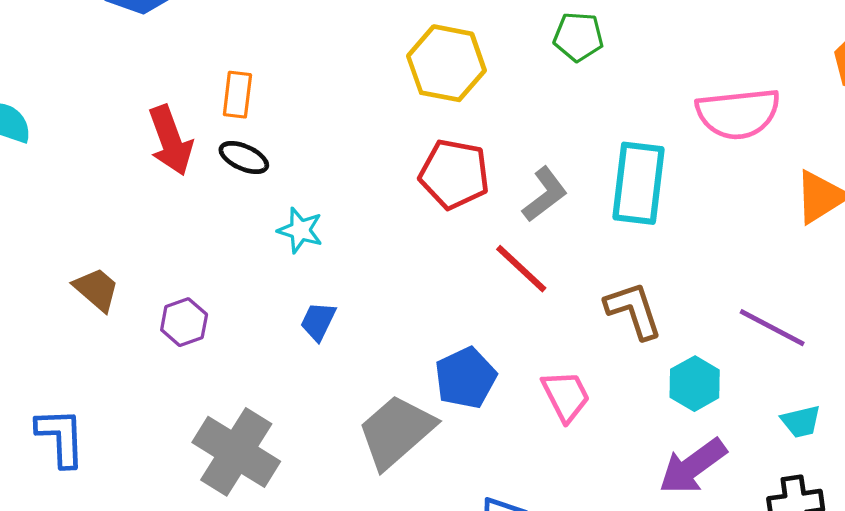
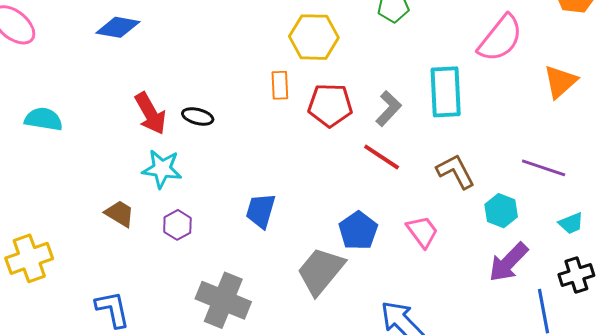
orange rectangle: (237, 95) -> (280, 85), moved
pink semicircle: (738, 114) -> (500, 38), turned -36
cyan star: (300, 230) -> (162, 169), moved, size x1.4
blue trapezoid: (318, 321) -> (261, 211), size x1.4

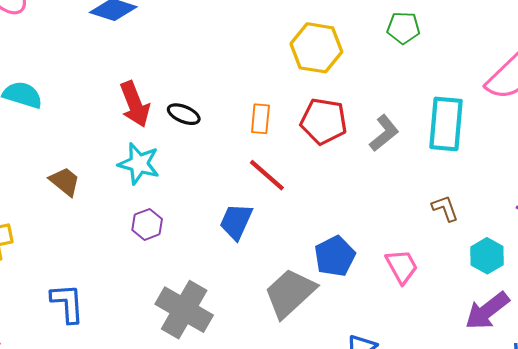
orange rectangle: (280, 85) -> (260, 119), moved
red line: (382, 157) -> (267, 175), moved
brown L-shape: (456, 171) -> (445, 208), size x0.7
brown trapezoid: (120, 214) -> (65, 181), moved

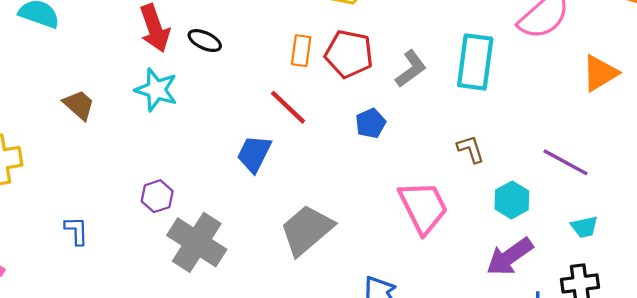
orange rectangle: (260, 119) -> (301, 51), moved
purple hexagon: (147, 224) -> (157, 196), moved
blue pentagon: (335, 256) -> (371, 123), moved, size x0.7
pink trapezoid: (402, 266) -> (423, 207), size x1.5
blue L-shape: (67, 303) -> (76, 231), size x0.7

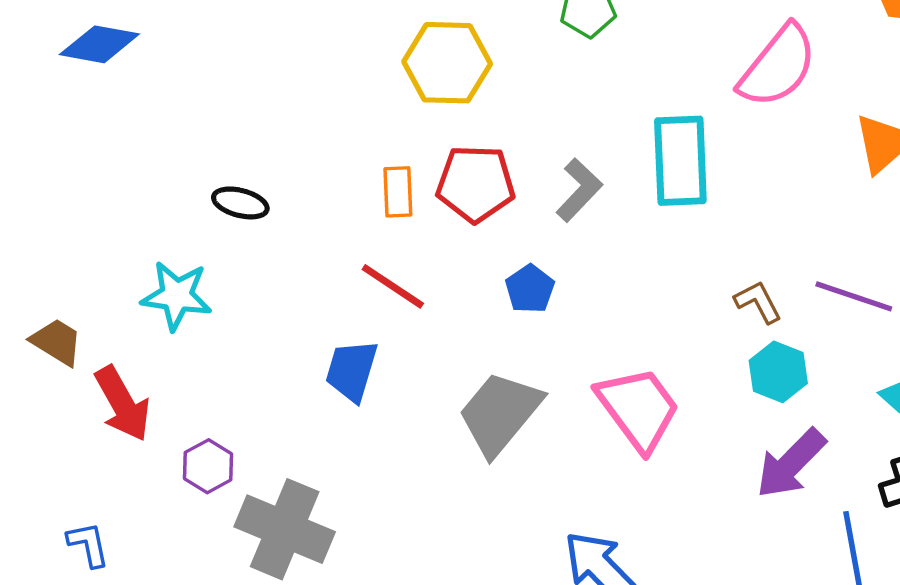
red arrow: (155, 28) -> (123, 404), moved
brown L-shape: (471, 149) -> (758, 302), moved
gray trapezoid: (307, 230) -> (500, 413), moved

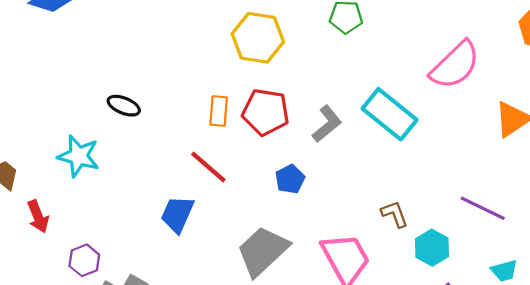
cyan rectangle: (680, 161) -> (390, 114), turned -56
brown L-shape: (758, 302) -> (395, 214), moved
red arrow: (123, 404) -> (38, 216), size x0.7

